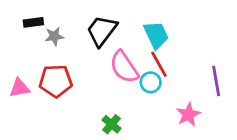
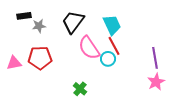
pink star: (188, 114) -> (156, 82), moved

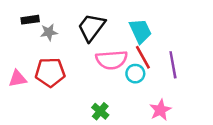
pink semicircle: (89, 48) -> (112, 60), turned -60
purple line: (155, 58) -> (173, 65), moved
pink star: (156, 82) -> (160, 110), moved

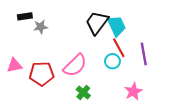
black trapezoid: (91, 27) -> (97, 23), moved
pink semicircle: (112, 60) -> (75, 65), moved, turned -40
red pentagon: (50, 72) -> (42, 74), moved

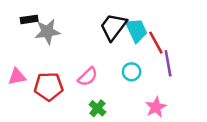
gray star: (41, 27) -> (47, 32), size x1.5
red line: (119, 48) -> (156, 43), moved
pink semicircle: (75, 65) -> (88, 77), size x0.7

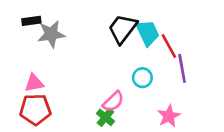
pink triangle: (17, 77) -> (34, 83), moved
pink semicircle: (88, 77) -> (113, 101), moved
red pentagon: (49, 86) -> (35, 109), moved

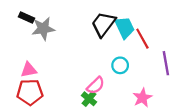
black rectangle: (31, 21) -> (27, 17), turned 32
purple line: (182, 68) -> (166, 63), moved

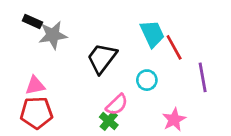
black trapezoid: (103, 24) -> (102, 58), moved

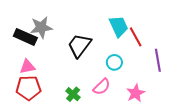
black rectangle: (32, 21) -> (25, 37), moved, size x1.5
pink semicircle: (117, 105) -> (102, 87), moved
green cross: (109, 121) -> (73, 94), moved

